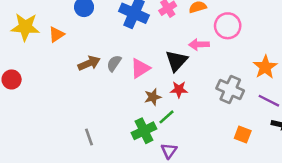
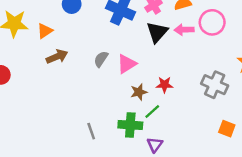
pink arrow: (199, 45) -> (184, 30), moved
black triangle: (176, 61) -> (157, 32), moved
brown arrow: (89, 63) -> (57, 57), moved
green cross: (144, 131) -> (130, 125), turned 30
gray line: (89, 137) -> (91, 131), moved

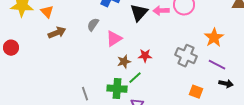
orange triangle: (45, 31) -> (47, 12), turned -40
gray semicircle: (101, 59) -> (93, 25), moved

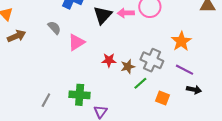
gray semicircle: (93, 25) -> (54, 28), turned 104
brown star: (124, 62) -> (128, 67), moved
green line: (135, 78) -> (140, 83), moved
gray line: (85, 94) -> (46, 100), turned 48

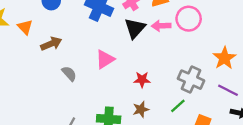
gray semicircle: (54, 28) -> (69, 74), moved
brown arrow: (17, 36) -> (51, 44), moved
brown star: (128, 67) -> (141, 109), moved

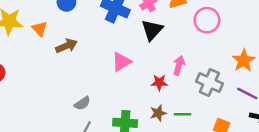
pink arrow: (161, 26) -> (179, 65), moved, turned 108
gray semicircle: (69, 74) -> (82, 103), moved, turned 98
green line: (178, 106) -> (183, 114), moved, turned 42

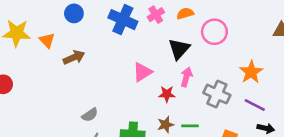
black triangle: (152, 30) -> (179, 49), moved
pink triangle: (121, 62) -> (142, 72), moved

